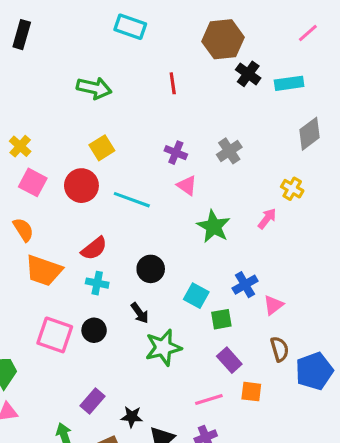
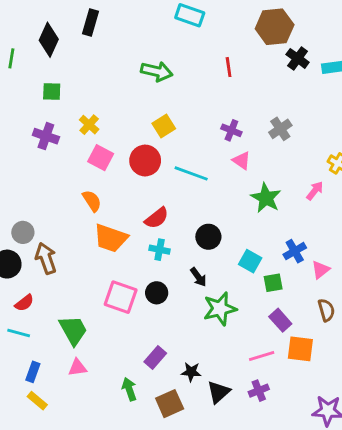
orange square: (251, 392) -> (300, 349), size x1.4

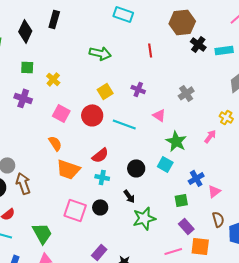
yellow cross: (89, 125) -> (53, 79), moved
purple cross: (231, 130) -> (138, 89), moved
cyan square: (250, 261) -> (165, 164), moved

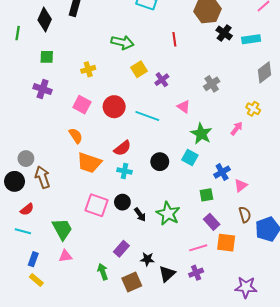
yellow cross: (53, 79) -> (88, 69), moved, turned 32
purple cross: (138, 89) -> (162, 80), turned 32
yellow square: (105, 91) -> (139, 69), moved
black arrow: (129, 196) -> (140, 215), moved
green star: (144, 218) -> (168, 214), turned -30

